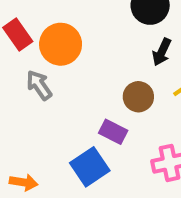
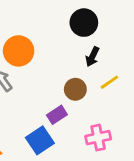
purple rectangle: (113, 132) -> (57, 115), turned -60

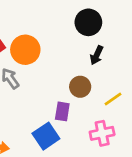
yellow line: (109, 82) -> (113, 99), moved
purple rectangle: (57, 115) -> (62, 111), turned -48

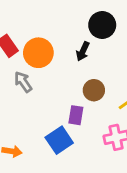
black arrow: (97, 55) -> (83, 51), moved

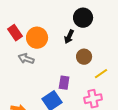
gray arrow: (23, 82) -> (26, 59), turned -35
brown circle: (94, 90) -> (84, 57), moved

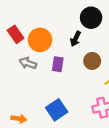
purple rectangle: (64, 83) -> (58, 64), moved

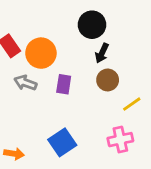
black circle: (91, 18) -> (92, 25), moved
black arrow: (76, 39) -> (102, 53), moved

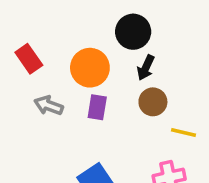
orange circle: (41, 53) -> (90, 68), moved
yellow line: (132, 104) -> (183, 132), turned 48

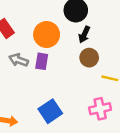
purple rectangle: (97, 107) -> (42, 61), moved

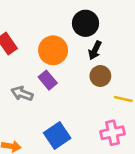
gray arrow: (19, 60) -> (22, 94), moved
purple rectangle: (42, 61) -> (48, 80), turned -49

